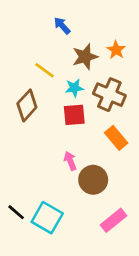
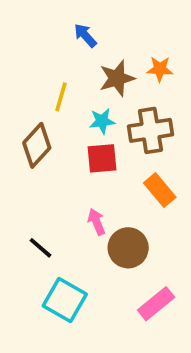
orange star: (116, 50) -> (160, 69), turned -30
yellow line: (44, 70) -> (61, 97), turned 70
brown cross: (109, 95) -> (150, 130), turned -32
black line: (16, 212) -> (41, 248), moved

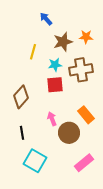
brown diamond: (37, 145) -> (21, 97), moved
orange rectangle: (160, 190) -> (86, 115), moved
black line: (41, 248) -> (22, 133), turned 40

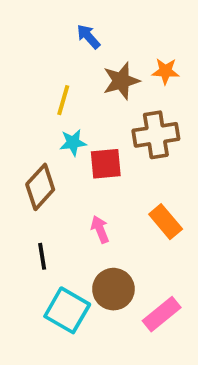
cyan star: (55, 65) -> (73, 143), moved
brown circle: (69, 133) -> (113, 289), moved

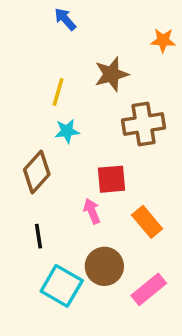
blue arrow: (88, 37) -> (65, 19), moved
orange star: (166, 71) -> (163, 40), moved
red square: (106, 164) -> (111, 179), moved
orange rectangle: (166, 222) -> (147, 222), moved

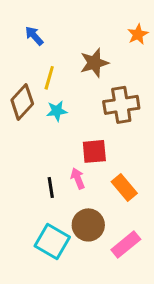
blue arrow: (65, 19) -> (34, 36), moved
orange star: (163, 40) -> (138, 34), turned -30
brown diamond: (37, 172) -> (22, 102), moved
black line: (39, 236) -> (51, 187), moved

